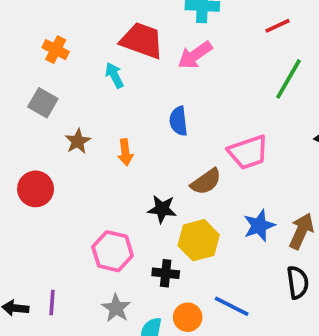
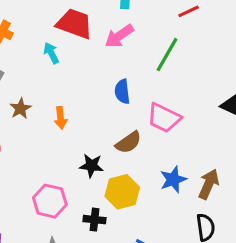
green line: (288, 79) -> (167, 55), moved
blue semicircle: (178, 121) -> (122, 92), moved
pink trapezoid: (248, 152) -> (164, 118), turned 45

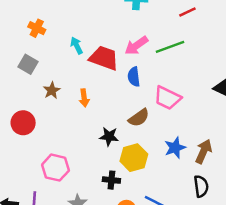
red trapezoid: (74, 24) -> (104, 58), moved
pink arrow: (119, 36) -> (136, 46), moved
green line: (167, 55) -> (170, 47), turned 40
pink hexagon: (50, 201) -> (55, 168), moved

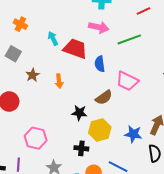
pink arrow: (136, 46) -> (99, 27), moved, turned -132
blue star: (175, 148) -> (133, 134), moved, turned 30

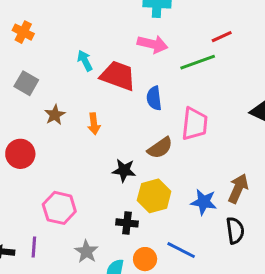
red line: (143, 11) -> (222, 37), moved
orange cross: (20, 24) -> (23, 32), moved
pink trapezoid: (127, 81) -> (195, 124), turned -110

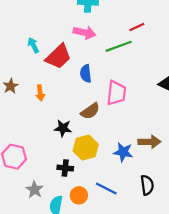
red trapezoid: (118, 76) -> (58, 57), turned 116
brown arrow: (238, 188) -> (149, 142), turned 65
black semicircle: (235, 230) -> (147, 185), moved

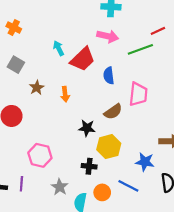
blue star: (123, 152) -> (145, 162), moved

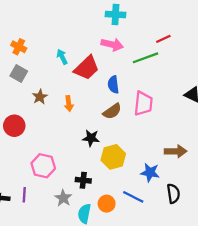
orange cross: (14, 28) -> (19, 47), moved
brown semicircle: (113, 112) -> (112, 111), moved
black cross: (89, 166) -> (83, 180), moved

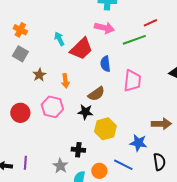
brown semicircle: (112, 111) -> (96, 94), moved
red circle: (14, 126) -> (20, 113), moved
pink hexagon: (43, 166) -> (52, 107), moved

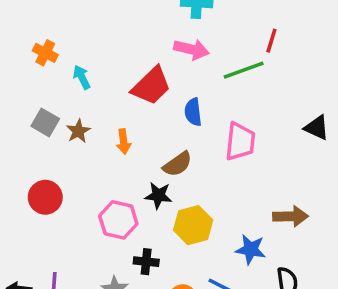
red line: (150, 23) -> (271, 41), turned -48
cyan arrow: (59, 39) -> (82, 77), moved
gray square: (20, 54) -> (45, 122), moved
pink hexagon: (52, 107) -> (118, 220), moved

